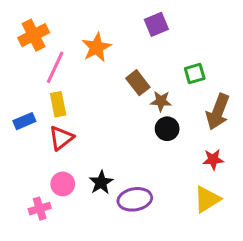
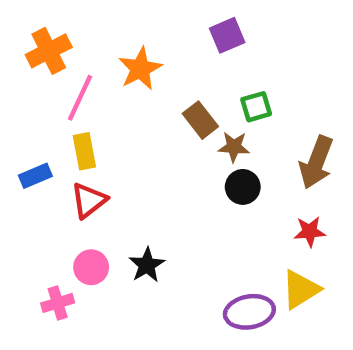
green square: (195, 73) -> (256, 107), moved
purple ellipse: (135, 199) -> (249, 312), moved

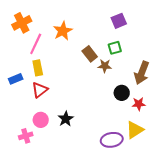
purple square: (227, 35) -> (119, 21), moved
black circle: (243, 187) -> (122, 93), moved

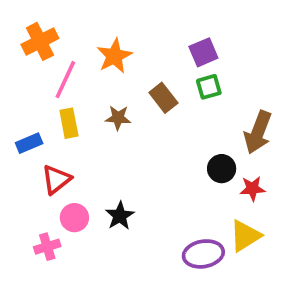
purple square: (119, 21) -> (203, 52), moved
brown star: (105, 66) -> (118, 118), moved
red triangle: (40, 90) -> (56, 179), moved

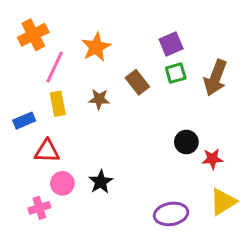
brown arrow: (258, 132) -> (215, 78), moved
red triangle: (56, 179) -> (47, 151), turned 40
yellow triangle: (245, 236) -> (223, 202), moved

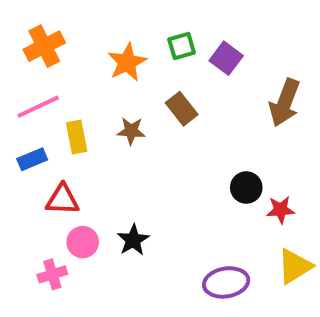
purple square: (171, 44) -> (226, 58), turned -30
pink line: (55, 67) -> (38, 107), moved, turned 40
green square: (176, 73) -> (182, 46), moved

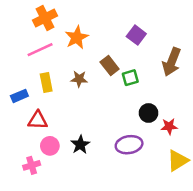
orange cross: (44, 46) -> (45, 18), moved
green square: (182, 46) -> (130, 78), moved
pink line: (38, 107) -> (40, 50), moved
purple ellipse: (226, 282) -> (129, 145), moved

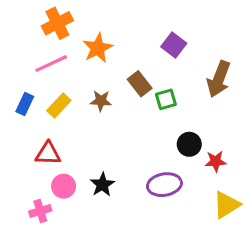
yellow rectangle: (46, 83) -> (59, 105), turned 54
blue rectangle: (19, 96) -> (25, 104), moved, turned -42

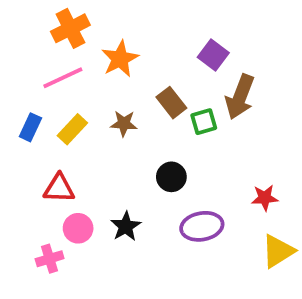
brown arrow: (219, 79) -> (240, 97), moved
black circle: (189, 144) -> (171, 177), moved

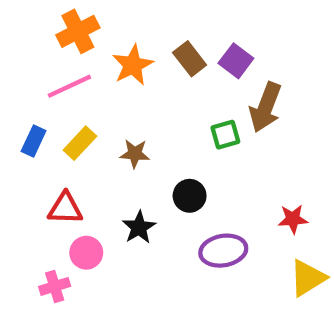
brown rectangle: (171, 103) -> (190, 59), moved
brown star: (124, 124) -> (135, 154), moved
black star: (126, 226) -> (139, 227), moved

